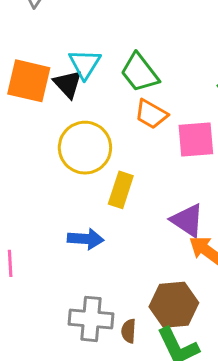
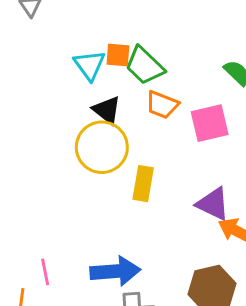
orange square: (29, 81) -> (118, 55), moved, size x0.6
black triangle: (68, 84) -> (107, 110), moved
blue arrow: (86, 239) -> (115, 271), moved, size x1.4

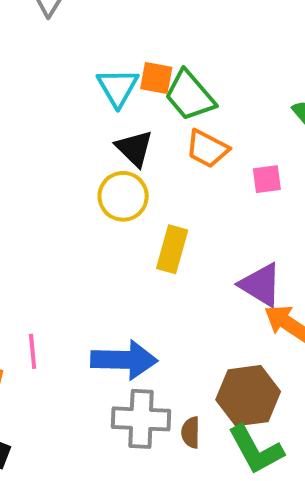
pink square: (210, 123) -> (267, 179), size x0.6
yellow circle: (102, 147) -> (123, 196), size x0.7

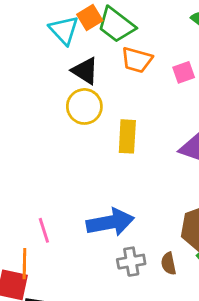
orange square: (156, 78) -> (90, 18), turned -30
gray cross: (141, 419) -> (131, 262), size x0.7

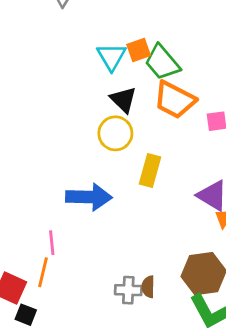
orange trapezoid: (137, 60) -> (175, 100), size x1.4
blue arrow: (110, 222) -> (89, 197), moved
orange line: (24, 264) -> (43, 272), moved
brown semicircle: (169, 264) -> (148, 287), moved

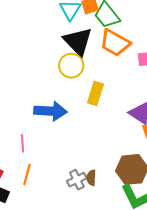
black triangle: (123, 100) -> (78, 41), size x1.5
orange line: (43, 272) -> (27, 174), moved
gray cross: (128, 290) -> (77, 180), turned -30

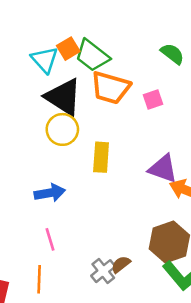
blue arrow: (50, 111) -> (50, 193), size x0.7
pink line: (22, 143) -> (50, 239), moved
brown semicircle: (91, 178) -> (121, 264), turned 63

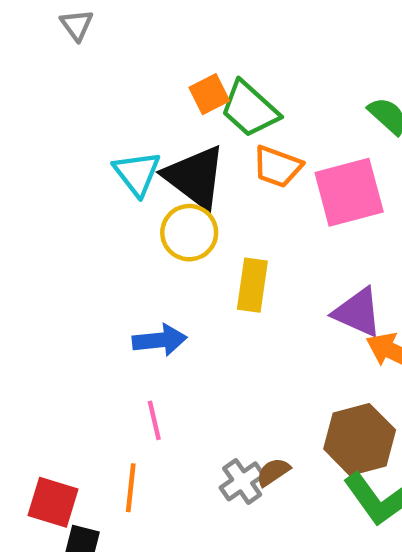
cyan triangle: (45, 60) -> (137, 173), moved
orange trapezoid: (111, 88) -> (277, 167), size x0.7
pink square: (153, 100) -> (349, 192), size x2.0

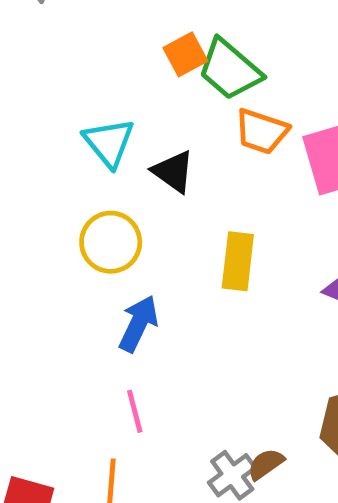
black triangle: (195, 177) -> (173, 172), moved, size x0.6
yellow circle: (189, 233) -> (111, 242), moved
blue arrow: (160, 340) -> (138, 324), turned -57

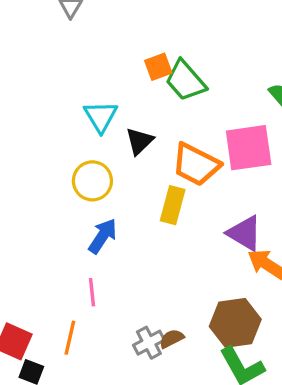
orange trapezoid: (262, 131) -> (196, 165), moved, size x1.4
black triangle: (173, 172) -> (139, 141), turned 32

